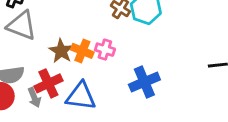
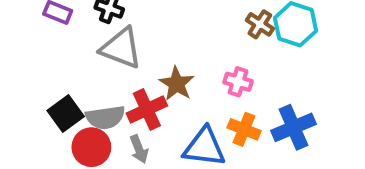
orange cross: (82, 51) -> (244, 129), moved
red cross: (48, 83) -> (147, 109), moved

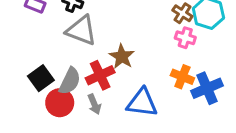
pink cross: (238, 82) -> (185, 38), moved
gray semicircle: (105, 117) -> (70, 81), turned -56
orange cross: (244, 129) -> (182, 77), moved

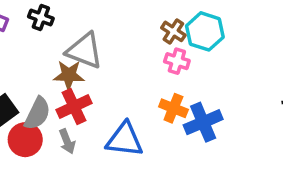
gray triangle: (81, 31) -> (84, 51), moved
brown star: (122, 57) -> (69, 75), moved, turned -30

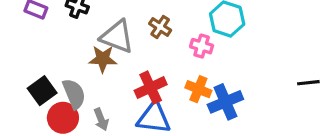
brown cross: (173, 31) -> (160, 27), moved
red cross: (74, 106) -> (151, 88), moved
gray semicircle: (37, 113) -> (74, 94), turned -48

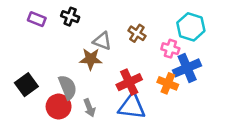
gray triangle: (117, 37) -> (102, 41), size x0.7
black square: (42, 91) -> (26, 85), moved
blue cross: (225, 102) -> (187, 68), moved

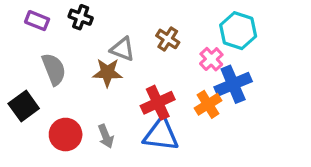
pink cross: (170, 49) -> (211, 59), turned 30
orange cross: (168, 83) -> (208, 104), turned 36
gray semicircle: (68, 87) -> (54, 69), moved

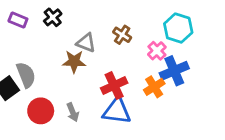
black cross: (81, 17) -> (53, 17), turned 30
gray semicircle: (54, 69) -> (26, 75), moved

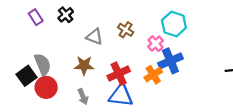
purple rectangle: (18, 20) -> (36, 17), turned 35
brown star: (74, 61) -> (84, 65), moved
red circle: (41, 111) -> (46, 87), moved

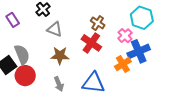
purple rectangle: (36, 17) -> (13, 20), moved
gray triangle: (94, 37) -> (55, 29), moved
red cross: (119, 74) -> (91, 43), moved, turned -30

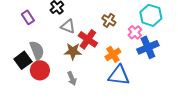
red cross: (91, 43) -> (88, 39), moved
orange cross: (123, 64) -> (113, 54), moved
blue triangle: (93, 83) -> (119, 75), moved

